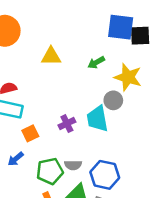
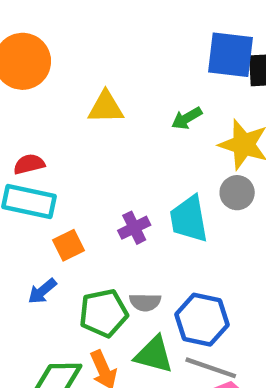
gray circle: (113, 100) -> (237, 193), moved

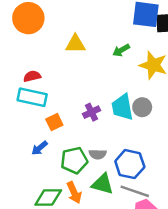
gray circle: (237, 193) -> (142, 107), moved

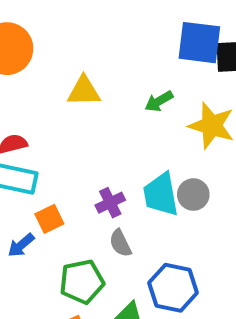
blue arrow: (39, 148) -> (21, 245), moved
gray semicircle: (98, 154) -> (120, 243), moved, turned 63

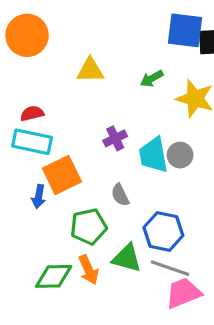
purple cross: (110, 203) -> (115, 138), moved
orange square: (49, 219) -> (62, 175), size x1.6
blue arrow: (21, 245) -> (39, 197), turned -40

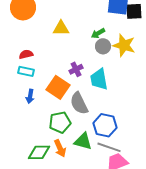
cyan rectangle: (32, 142) -> (26, 71), size x0.7
gray circle: (180, 155) -> (103, 46), moved
orange square: (62, 175) -> (58, 87), moved, turned -30
gray semicircle: (120, 195) -> (79, 103), size x1.6
blue arrow: (39, 197) -> (30, 96), moved

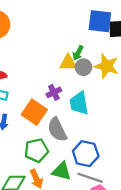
yellow triangle: (61, 28) -> (68, 63), moved
green arrow: (98, 33) -> (78, 53), turned -32

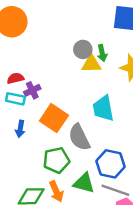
green arrow: (78, 53) -> (102, 53), turned -40
gray circle: (83, 67) -> (83, 49), moved
purple cross: (54, 92) -> (32, 90), moved

